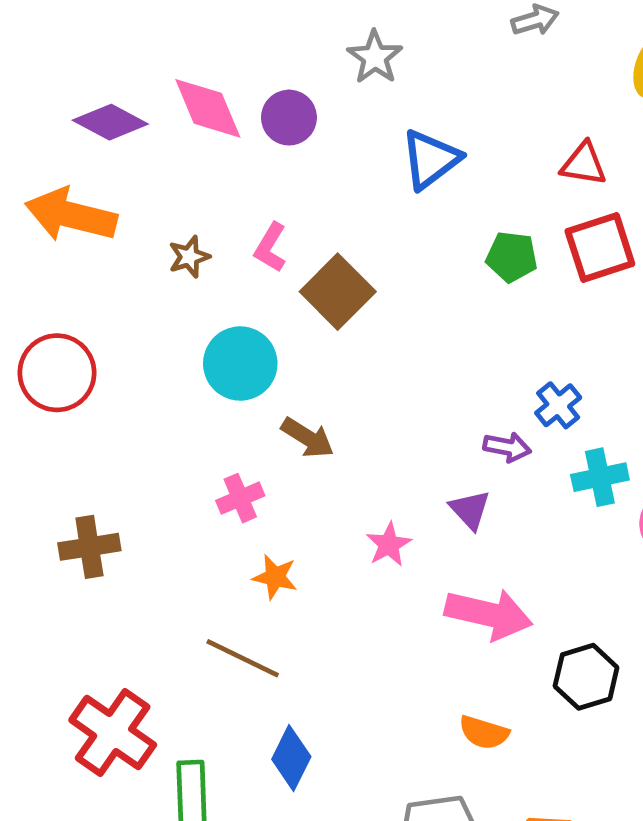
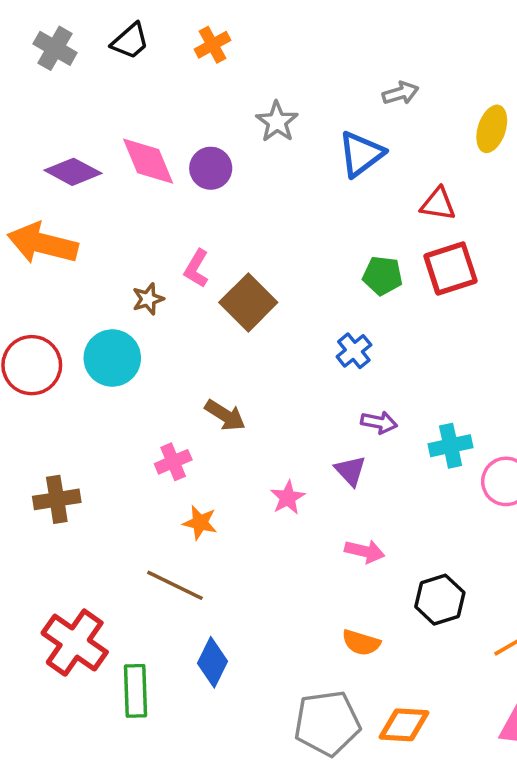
blue triangle: (431, 159) -> (361, 154), moved
brown star: (189, 257) -> (148, 299), moved
cyan circle: (240, 364) -> (112, 358), moved
blue cross: (558, 405) -> (354, 351), moved
pink arrow: (489, 614) -> (365, 551), size x0.6

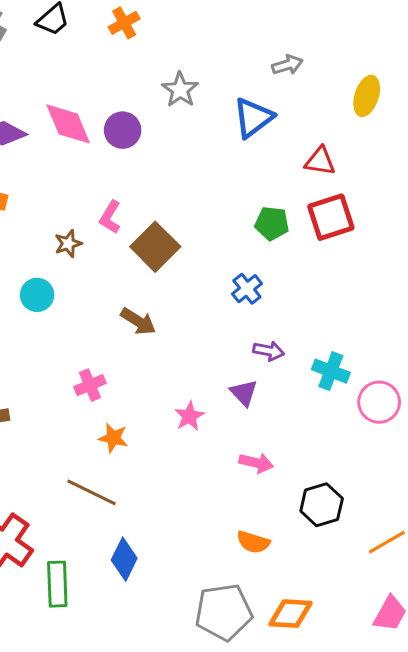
cyan circle: (112, 358) -> (37, 295), size x0.7
brown arrow: (225, 415) -> (138, 321), moved
cyan cross: (451, 446) -> (331, 371), turned 33

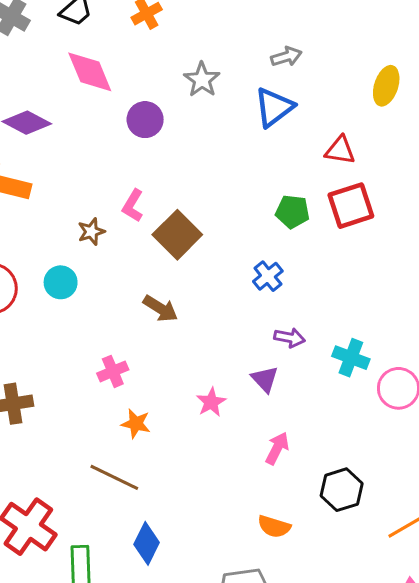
gray arrow: (287, 65) -> (286, 57), moved
pink diamond: (68, 124) -> (90, 72), moved
pink arrow: (256, 463) -> (277, 448), turned -76

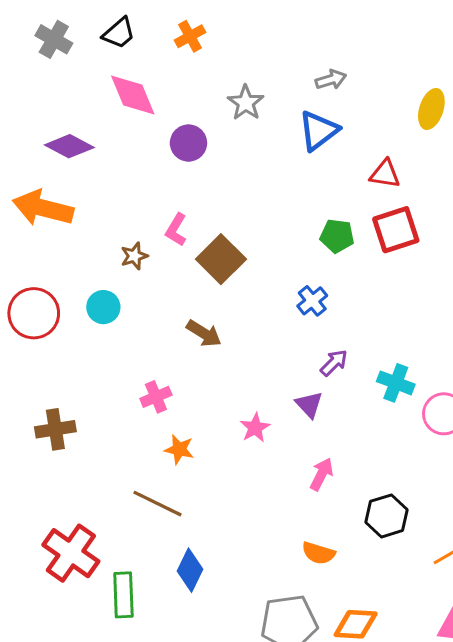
purple arrow: (289, 338) -> (334, 363), turned -56

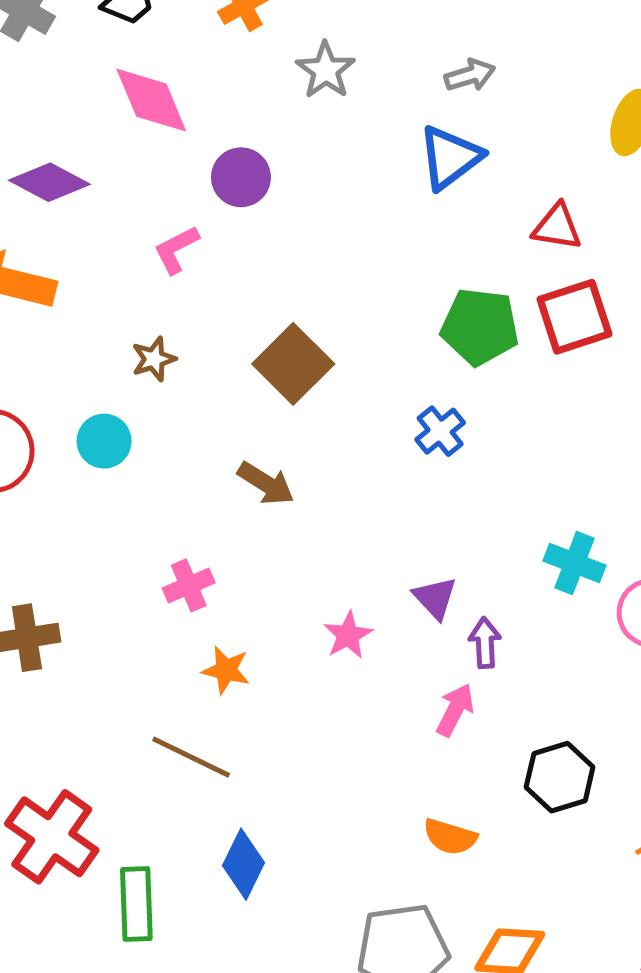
gray star: (246, 103) -> (326, 70), moved
pink L-shape: (176, 230) -> (176, 249), moved, turned 32
green pentagon: (337, 236) -> (480, 327), size x1.4
purple arrow: (334, 363) -> (485, 643), moved, turned -48

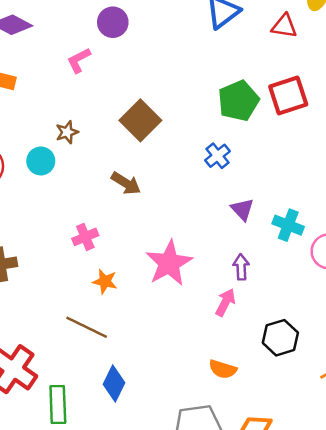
red triangle: (557, 227) -> (284, 26), moved
green pentagon: (480, 327) -> (238, 101), turned -30
brown star: (154, 359) -> (67, 132), moved
purple triangle: (435, 598) -> (242, 209), moved
pink star: (348, 635) -> (169, 263), size x1.8

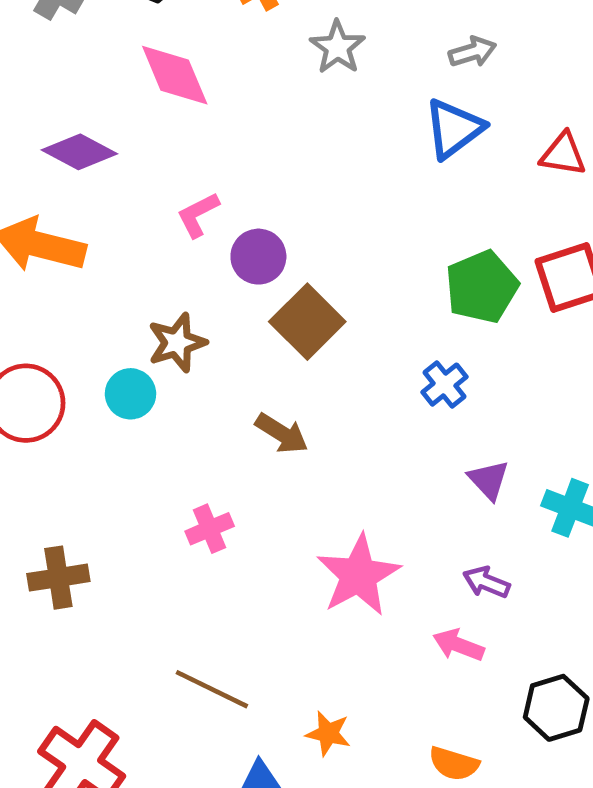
purple circle: (113, 22) -> (258, 257), moved
brown star: (67, 132) -> (177, 343), size x1.4
purple arrow: (241, 267) -> (486, 582), turned -65
orange star: (105, 281) -> (328, 733), moved
pink arrow: (225, 302) -> (458, 645), turned -96

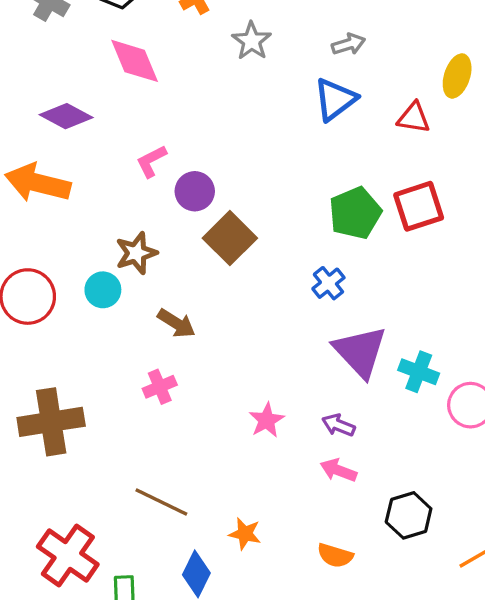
brown arrow: (282, 433) -> (176, 323), moved
purple triangle: (489, 480) -> (360, 352), size x1.8
pink star: (358, 575) -> (267, 420), size x0.6
brown cross: (58, 578) -> (51, 422), size x1.5
purple arrow: (486, 582) -> (338, 425), moved

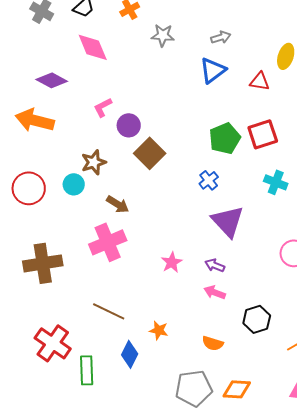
gray star: (252, 41) -> (163, 35), turned -30
cyan cross: (419, 372) -> (276, 182), moved
pink cross: (160, 387) -> (108, 242), size x1.8

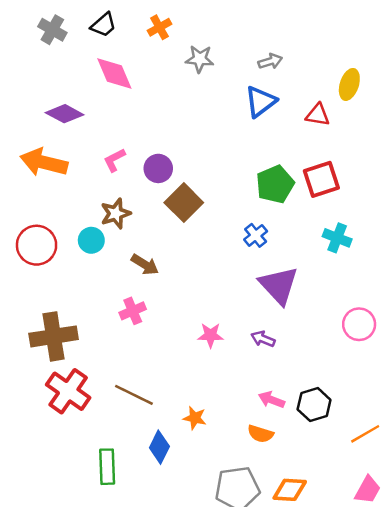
pink L-shape: (103, 107) -> (114, 160), moved
pink cross: (108, 242) -> (133, 311), size x0.6
pink star: (172, 262) -> (211, 335), turned 30
pink arrow: (215, 292) -> (271, 400), moved
red cross: (53, 343) -> (68, 391), moved

